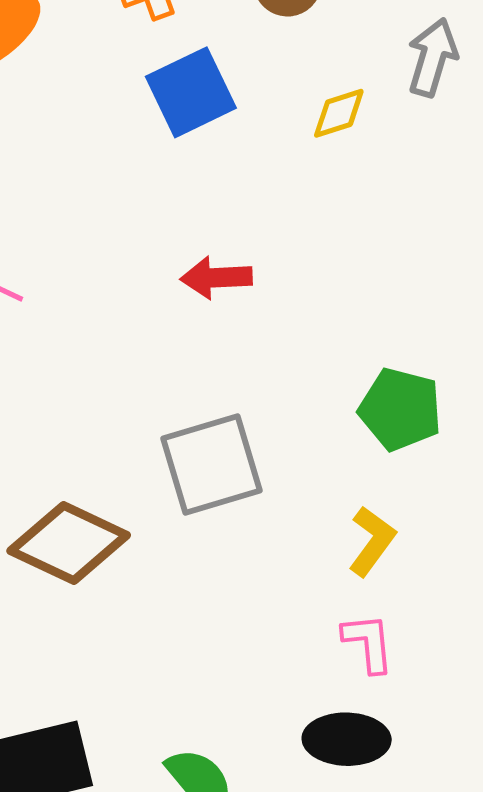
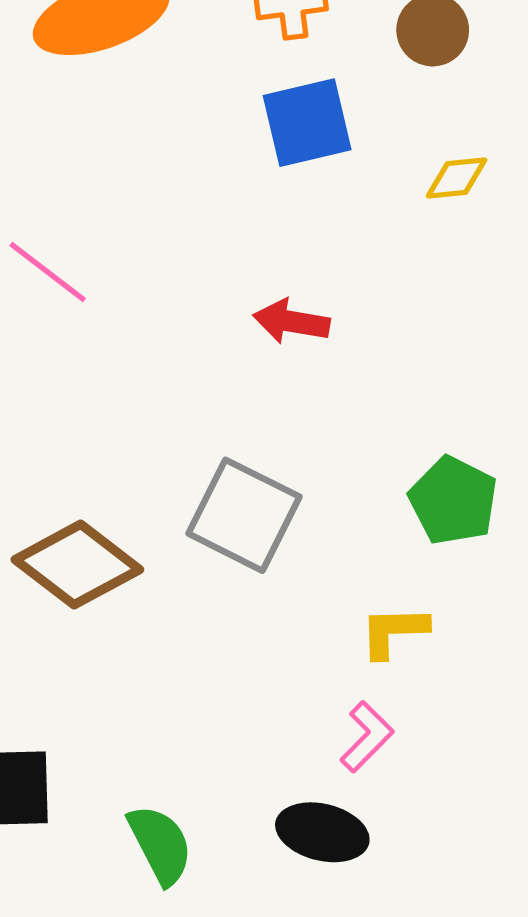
gray square: (211, 464) -> (244, 515), turned 31
yellow L-shape: (372, 541) -> (394, 632), turned -140
pink L-shape: (368, 643) -> (367, 737), turned 38

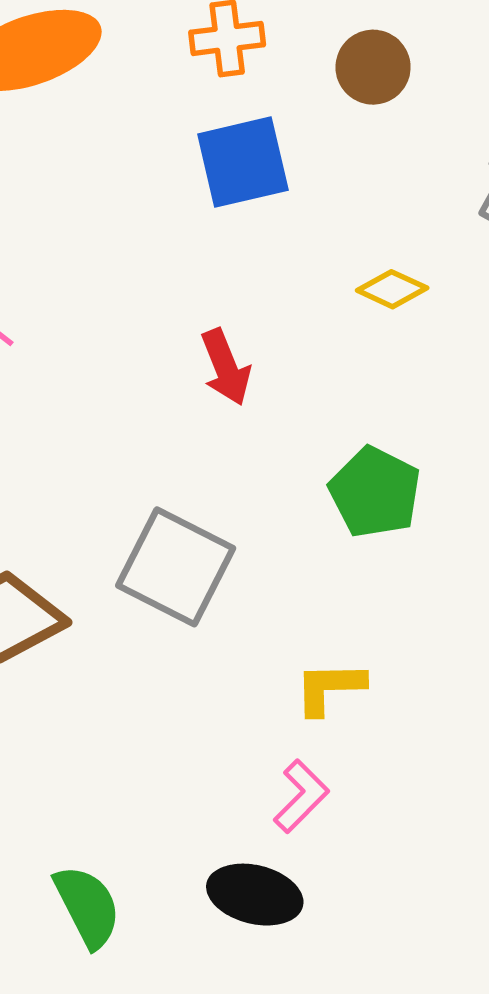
yellow diamond: (457, 178) -> (392, 289), moved, turned 30
red arrow: (291, 322) -> (226, 367), turned -122
green pentagon: (453, 501) -> (375, 492), moved

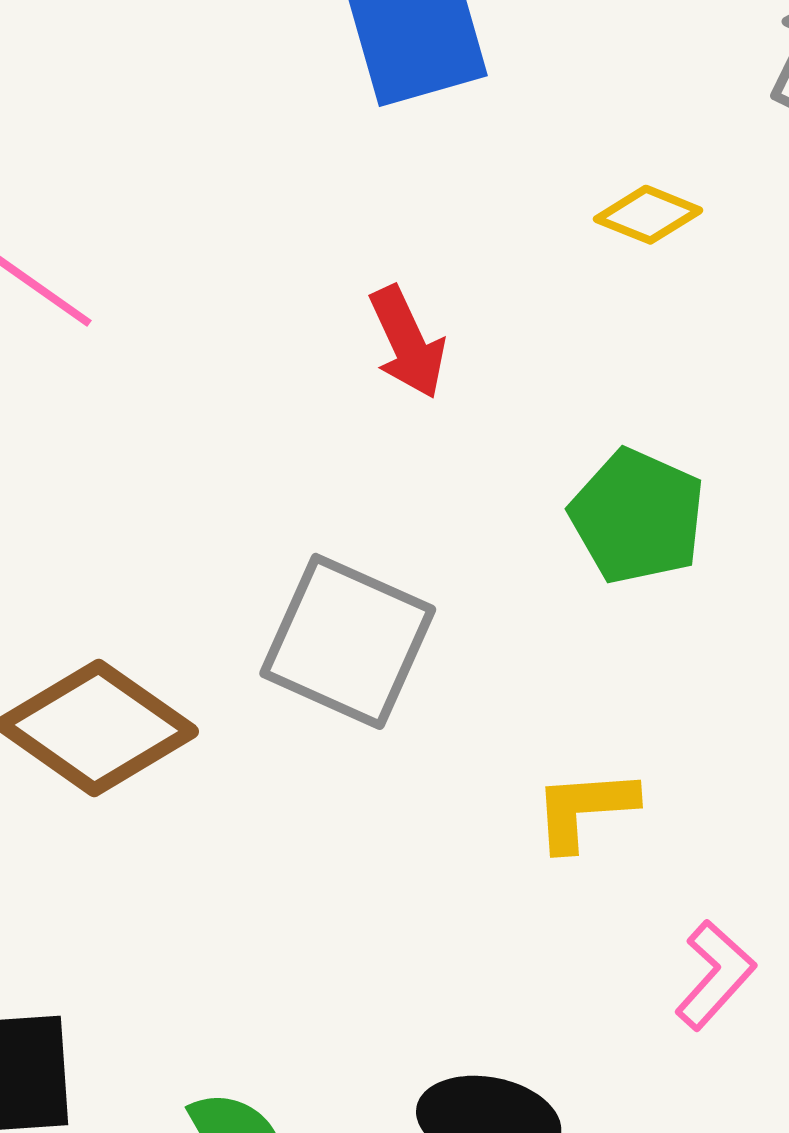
pink L-shape: (301, 796) -> (715, 975), moved

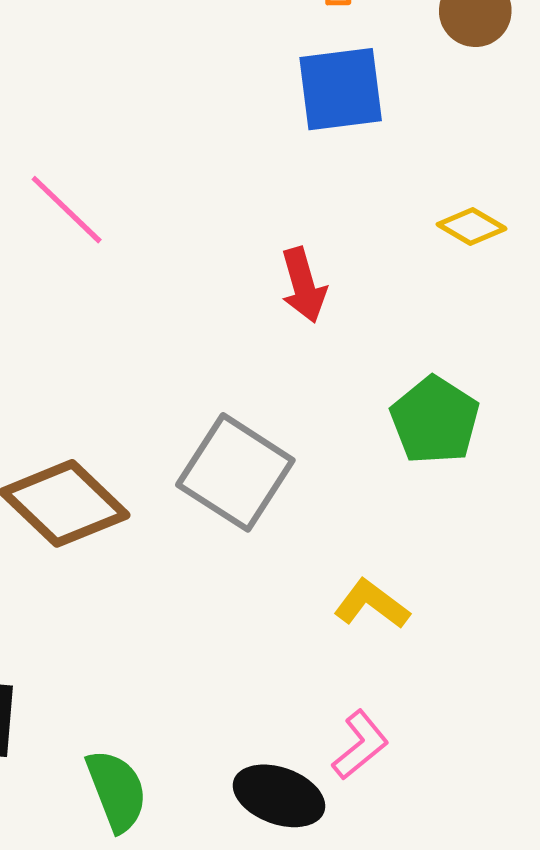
yellow L-shape: (584, 809) -> (372, 604), turned 32
pink L-shape: (715, 975) -> (360, 745), moved

